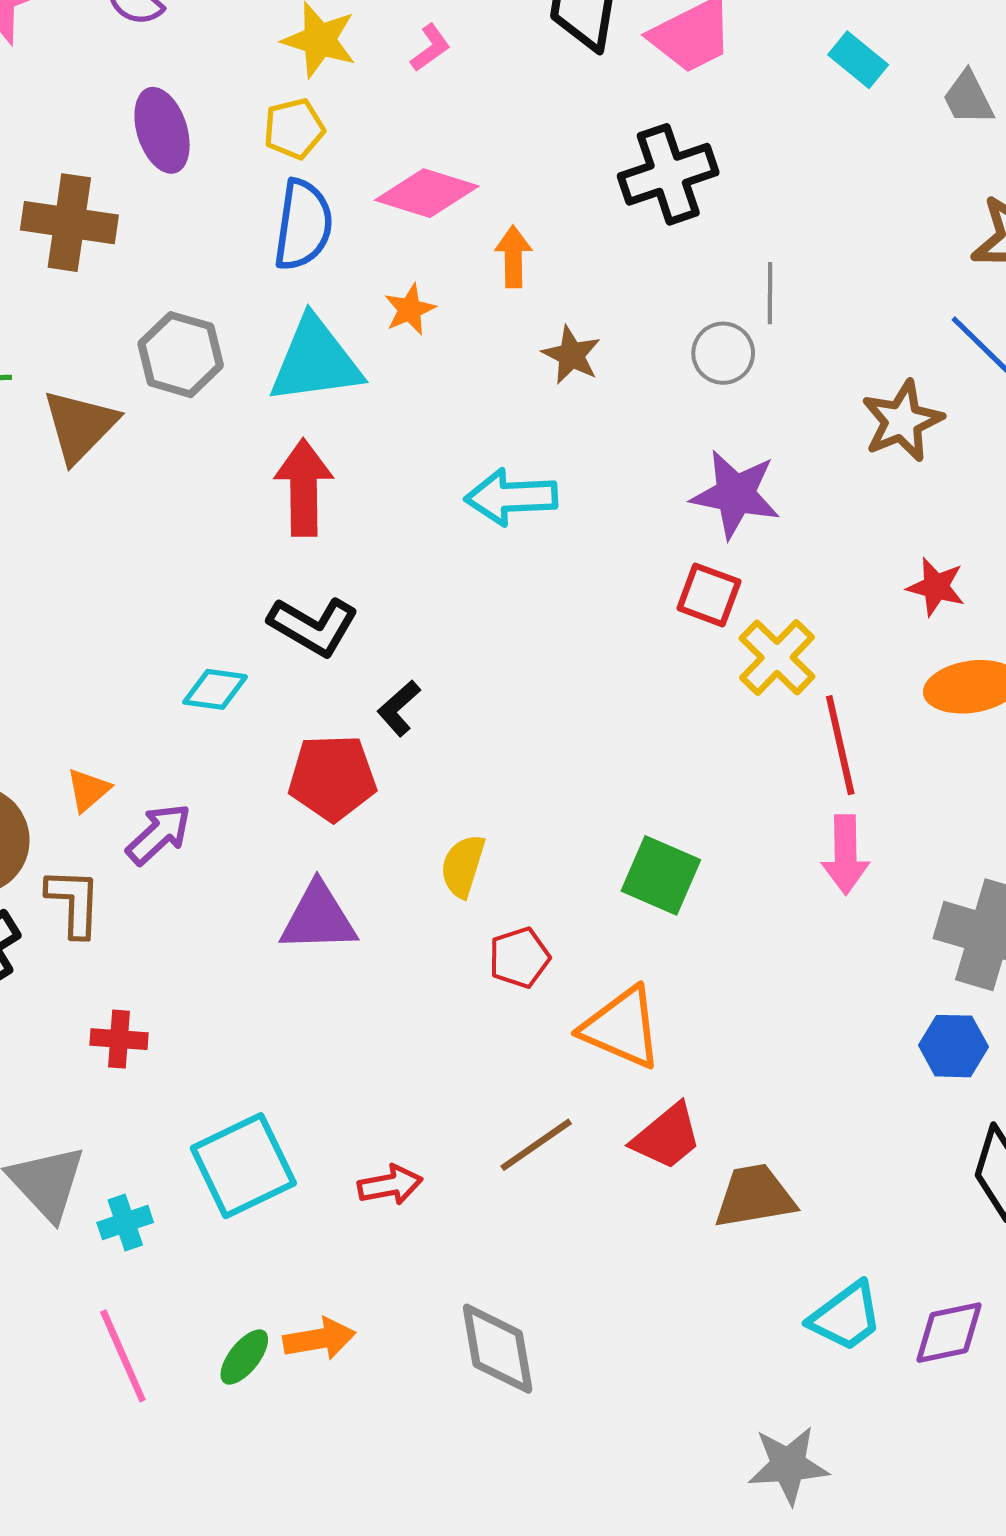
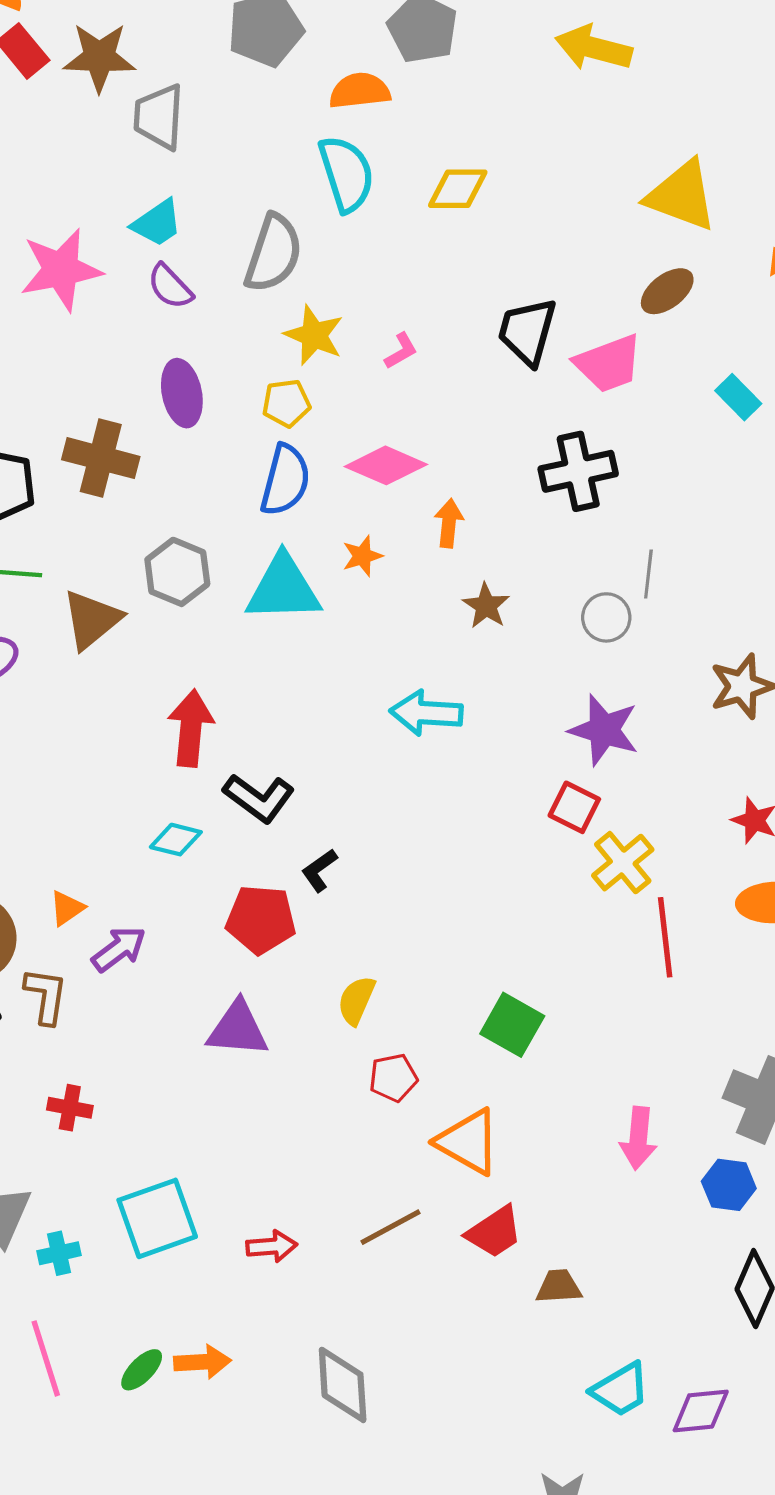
red arrow: (304, 488) -> (191, 728), moved
pink arrow: (845, 855) -> (638, 1138), moved
brown trapezoid: (755, 1196) -> (559, 1287), size x0.7

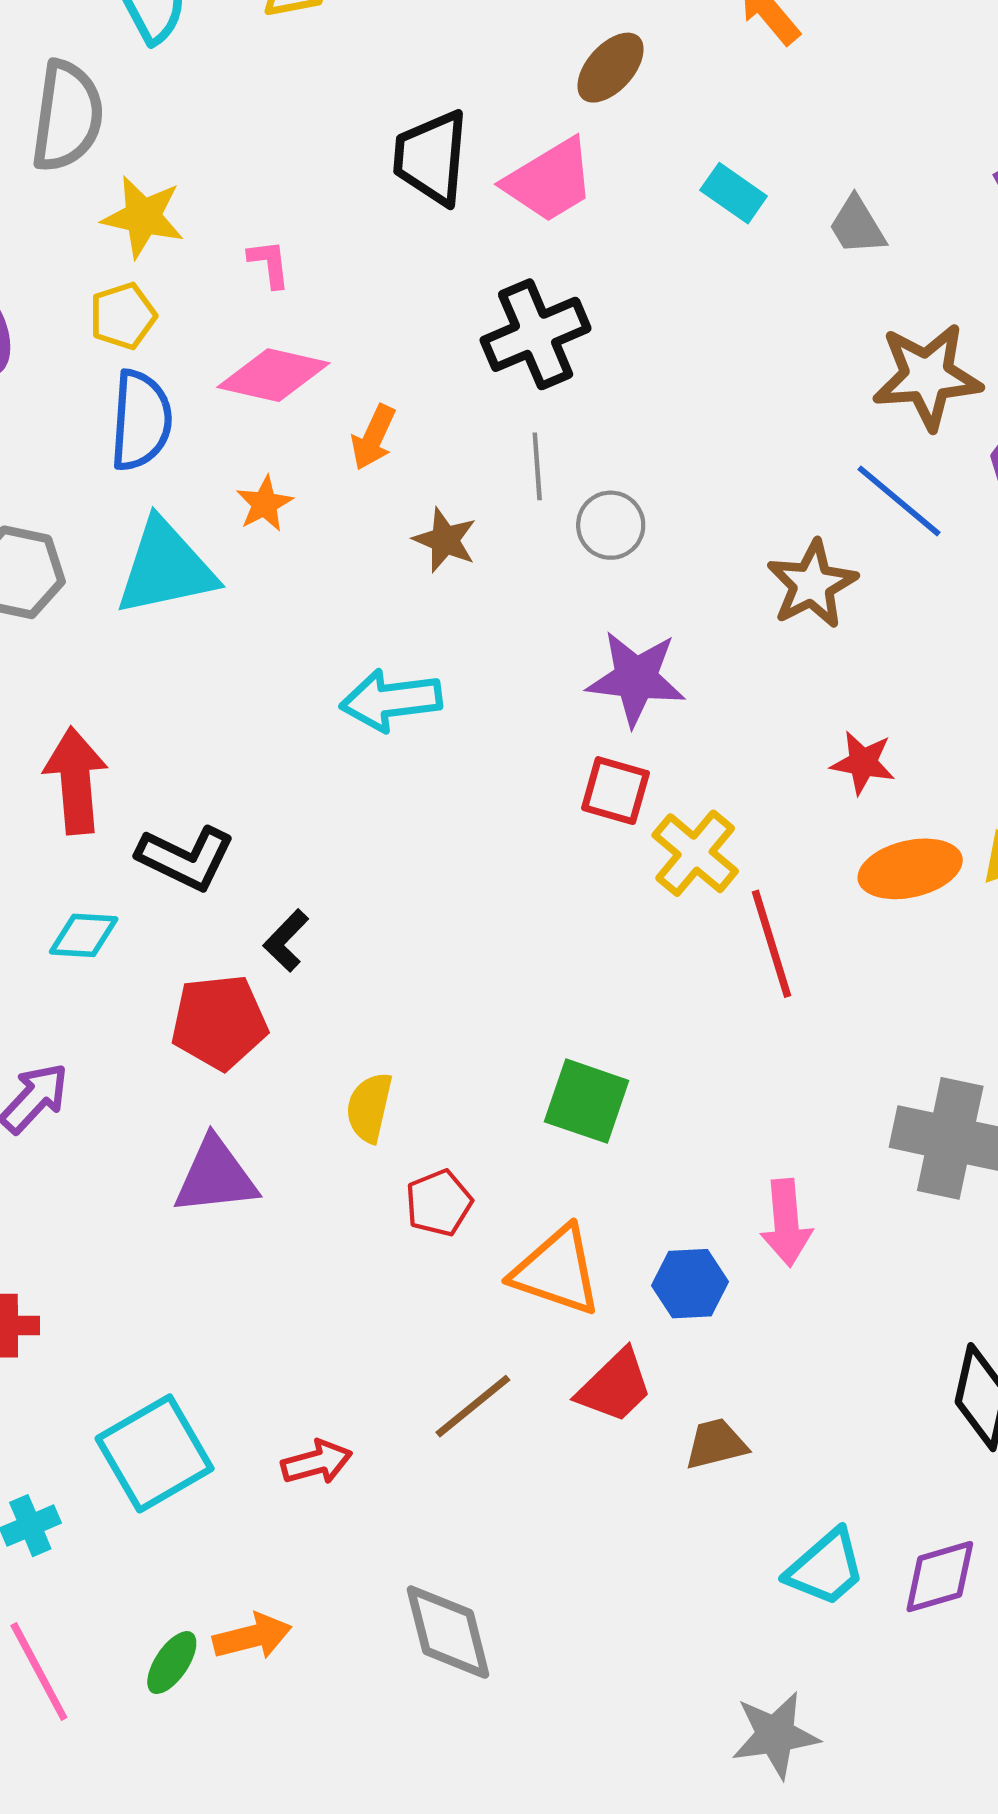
pink L-shape: (401, 351) -> (269, 264), moved, turned -57
orange arrow: (449, 523) -> (373, 437), turned -150
gray line: (648, 574) -> (537, 466), moved
blue hexagon: (729, 1185) -> (690, 1284), moved

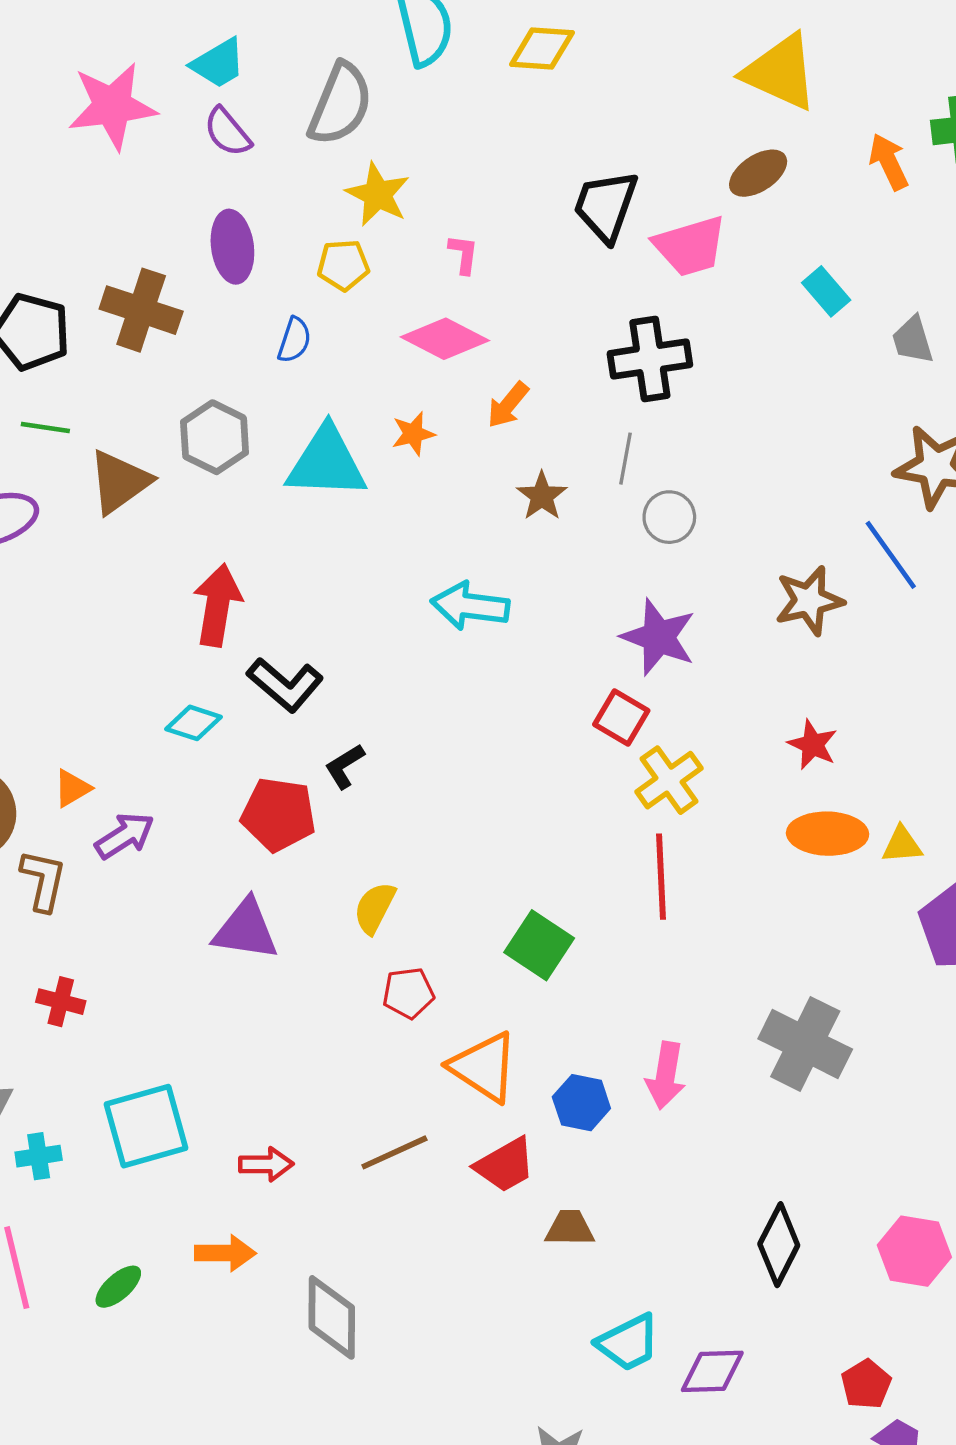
blue semicircle: (141, 420) -> (294, 340), moved, size x0.6
red line: (772, 944) -> (661, 877), moved
orange arrow: (252, 1636) -> (225, 1253), moved

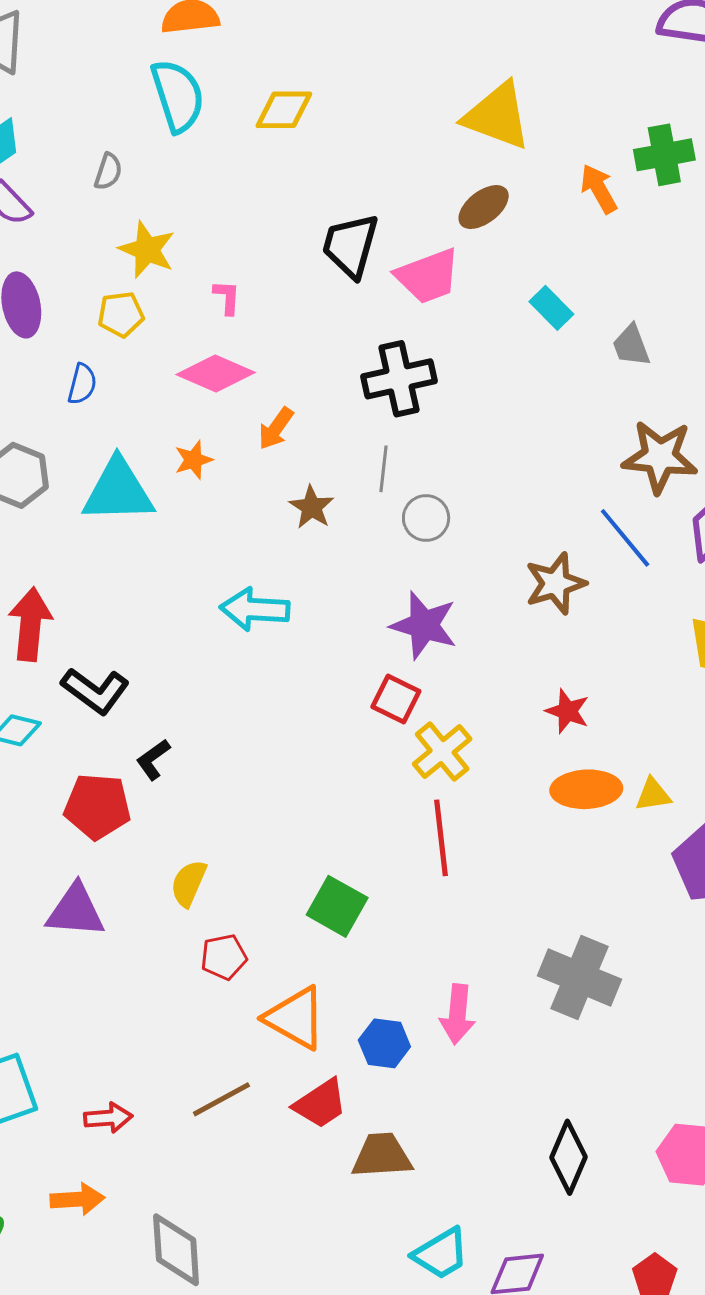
gray semicircle: (340, 104) -> (108, 172), size x0.5
brown trapezoid: (570, 1228) -> (382, 1156), size x1.4

